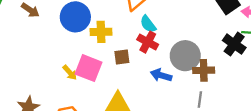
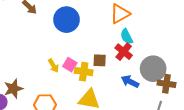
yellow cross: (101, 32) -> (84, 72), moved
pink square: (88, 68) -> (70, 65), size x0.6

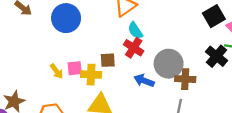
pink square: (70, 65) -> (75, 68), turned -32

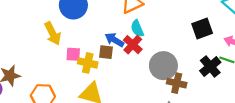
black square: (214, 16) -> (202, 29), moved
yellow arrow: (57, 71) -> (53, 33), moved, size x1.5
blue arrow: (144, 81) -> (114, 40), moved

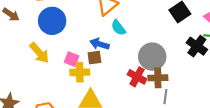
red cross: (133, 45) -> (137, 77), moved
pink square: (73, 54) -> (72, 59), moved, turned 32
brown cross: (177, 83) -> (158, 78), moved

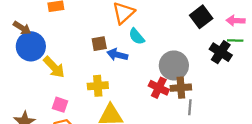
blue circle: (52, 21) -> (31, 46), moved
brown square: (94, 58) -> (99, 44), moved
pink square: (72, 59) -> (60, 105), moved

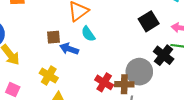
gray circle: (174, 65) -> (139, 72), moved
yellow cross: (98, 86) -> (49, 76), turned 30

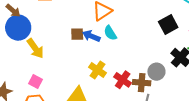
blue arrow: (69, 49) -> (91, 36), moved
gray circle: (139, 72) -> (156, 72), size x0.7
yellow cross: (49, 76) -> (97, 70), moved

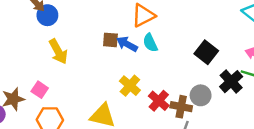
black square: (168, 25) -> (206, 52), moved, turned -30
blue circle: (18, 28) -> (47, 15), moved, size x0.7
pink square: (36, 81) -> (40, 90), moved

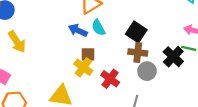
brown square: (110, 40) -> (88, 54), moved
black square: (206, 52) -> (136, 32), moved
brown cross: (181, 107) -> (138, 52), moved

